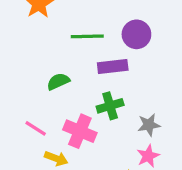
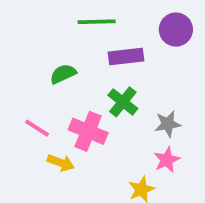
purple circle: (136, 34) -> (176, 30), moved
green cross: (110, 106) -> (123, 102), turned -35

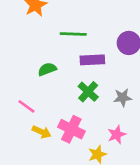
gray star: (168, 124) -> (123, 97), moved
pink cross: (88, 131) -> (71, 129), moved

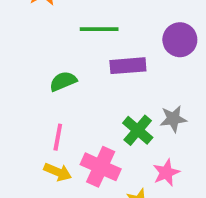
green cross: (88, 92) -> (138, 130), moved
pink line: (26, 106) -> (58, 137), moved, turned 66

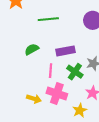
purple rectangle: (128, 66) -> (66, 51), moved
pink line: (58, 137) -> (51, 71), moved

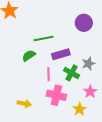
green line: (48, 19) -> (44, 38), moved
yellow arrow: (34, 99) -> (24, 104), moved

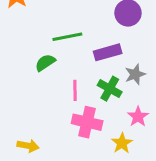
purple rectangle: (61, 54) -> (108, 52), moved
yellow arrow: (24, 104) -> (28, 146), moved

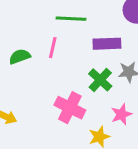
green semicircle: (45, 63) -> (20, 57), moved
pink line: (75, 90) -> (53, 48), moved

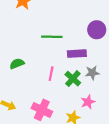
pink line: (53, 48) -> (51, 74), moved
pink cross: (70, 108) -> (42, 110), moved

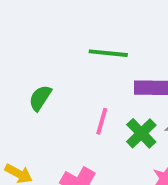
green semicircle: (17, 64) -> (40, 98), turned -40

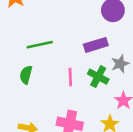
green line: (108, 53) -> (40, 45), moved

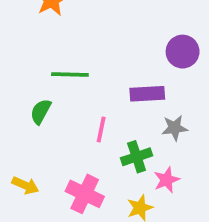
green cross: (98, 77) -> (137, 157), moved, turned 30

